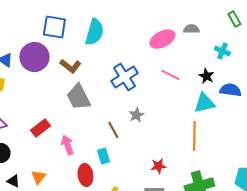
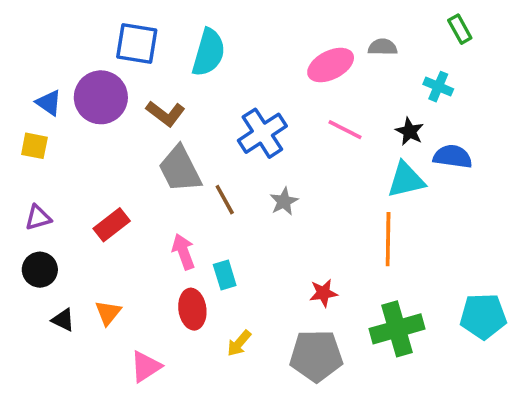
brown line: (113, 130) -> (225, 200), moved
pink arrow: (67, 145) -> (183, 252), moved

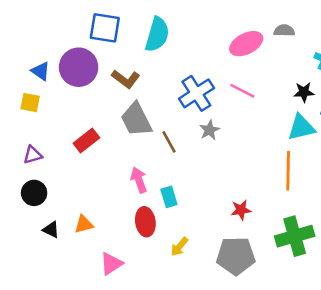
pink line: (345, 130) -> (242, 91), moved
black star: (410, 131) -> (304, 92), turned -30
gray star: (284, 201) -> (210, 130), moved
red rectangle: (112, 225) -> (86, 141), moved
orange triangle: (108, 313) -> (84, 224), turned 36

